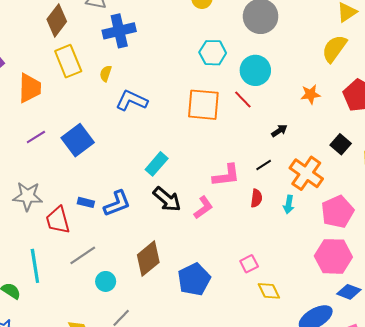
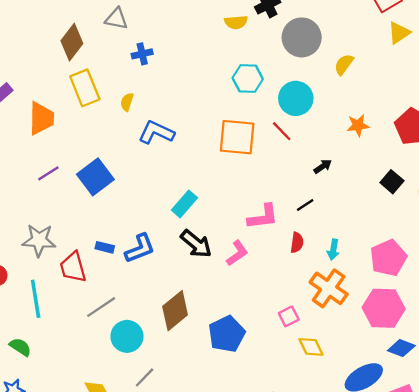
blue cross: (119, 31) -> (142, 54), size x0.6
yellow semicircle: (334, 49) -> (344, 64), moved, size x0.7
orange cross: (306, 173) -> (329, 288), moved
cyan line: (35, 266) -> (36, 299), moved
cyan circle: (106, 281) -> (127, 336), size x1.4

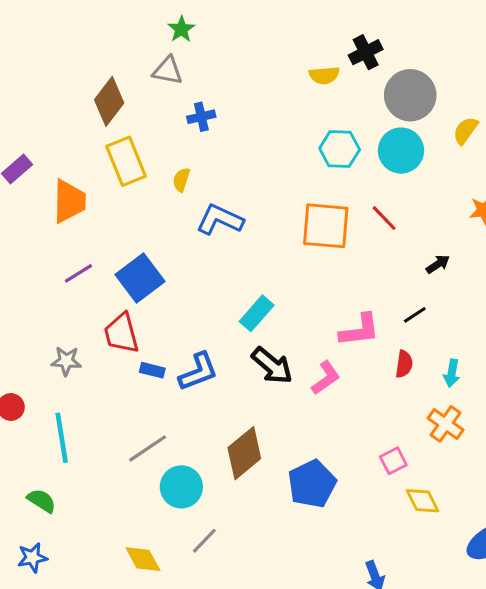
cyan circle: (296, 98) -> (401, 151), moved
gray star: (39, 240) -> (66, 361), size x0.7
red trapezoid: (73, 267) -> (121, 333), moved
orange cross: (329, 288) -> (446, 424), size x0.7

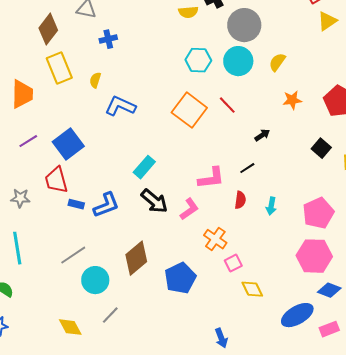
yellow semicircle: (466, 131) -> (277, 62), moved
orange square: (326, 226) -> (189, 110), turned 32
orange cross: (446, 424) -> (215, 239), moved

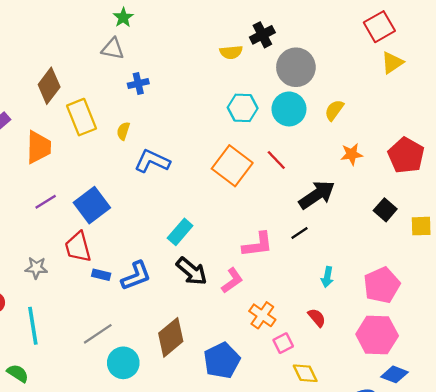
brown diamond: (48, 29) -> (49, 86), moved
black arrow: (262, 135) -> (317, 195), size x2.0
red semicircle: (240, 200) -> (317, 318), moved, turned -48

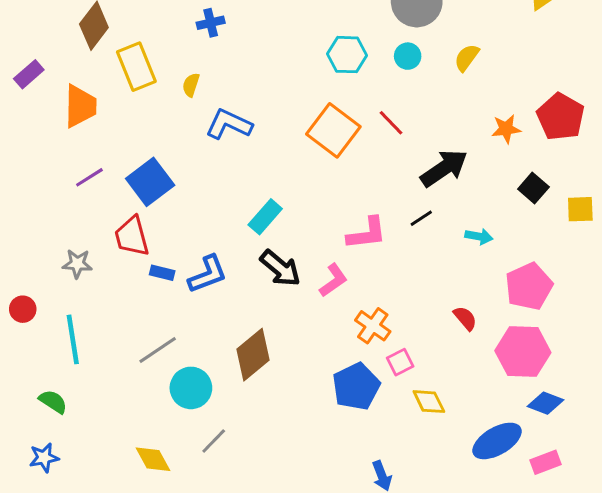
cyan circle: (289, 109) -> (408, 56), size x0.6
orange star: (352, 154) -> (506, 129), moved
cyan arrow: (327, 277) -> (479, 236), moved, turned -90
red semicircle: (317, 318) -> (465, 318), moved
blue pentagon: (222, 361) -> (356, 386), moved

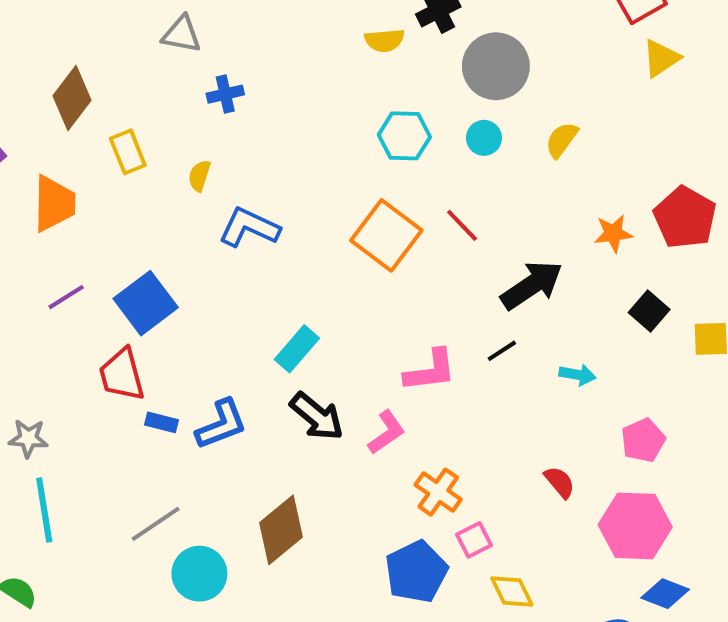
yellow rectangle: (136, 67) -> (128, 152), size x0.7
gray star: (77, 264) -> (28, 438), moved
pink pentagon: (529, 286) -> (643, 440), size x0.7

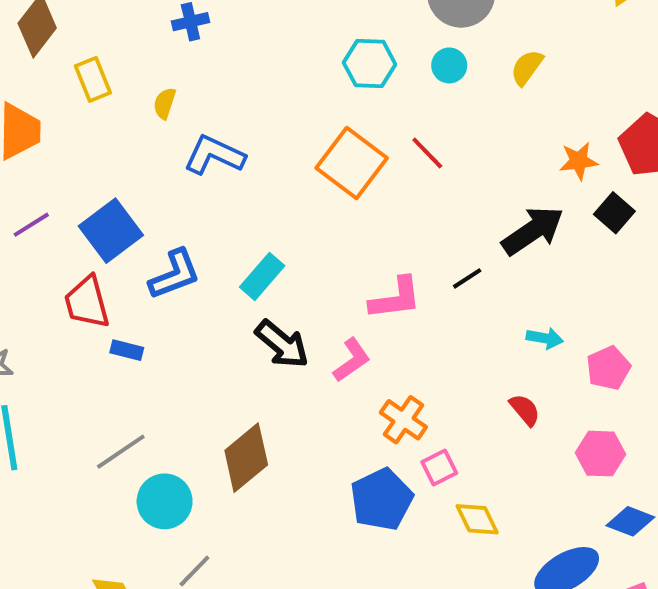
black arrow: (532, 285) -> (533, 231), moved
black square: (649, 311) -> (614, 213), moved
cyan arrow: (577, 375) -> (545, 338), moved
blue L-shape: (221, 424) -> (175, 274), moved
pink hexagon: (635, 526) -> (600, 454), size x0.7

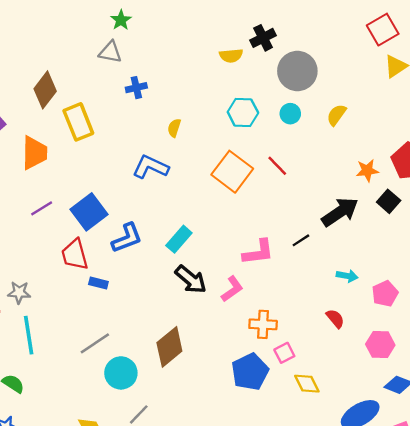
yellow rectangle: (93, 79) -> (78, 122), size x1.4
yellow semicircle: (165, 103) -> (174, 128), moved
orange cross: (403, 420) -> (263, 324), turned -32

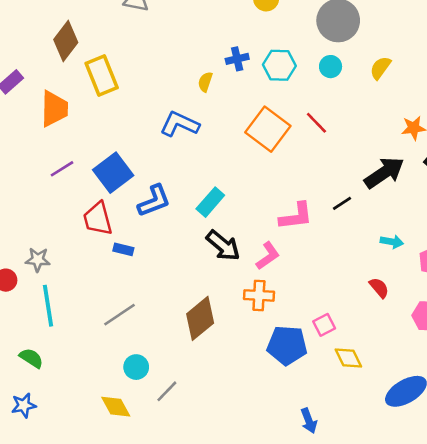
blue cross: (136, 88) -> (237, 59), moved
orange cross: (263, 324) -> (259, 295), moved
blue pentagon: (250, 372) -> (287, 345), turned 30
cyan circle: (121, 373) -> (136, 367), moved, size x0.7

